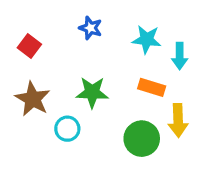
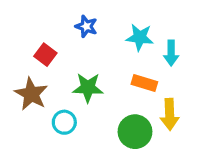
red square: (29, 46) -> (45, 55), moved

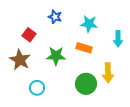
cyan arrow: (171, 53) -> (118, 39), moved
orange rectangle: (144, 83) -> (84, 48), moved
cyan circle: (64, 122) -> (37, 88), moved

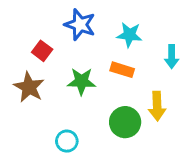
blue star: (55, 17) -> (80, 25), size x1.5
cyan circle: (37, 88) -> (67, 141), moved

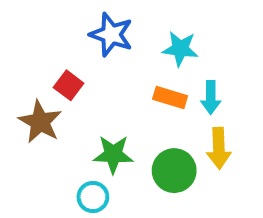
red square: (42, 51) -> (69, 85), moved
cyan arrow: (172, 57) -> (211, 97), moved
green star: (81, 81) -> (113, 154), moved

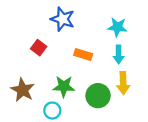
cyan star: (180, 49) -> (117, 27), moved
orange rectangle: (170, 97) -> (83, 55), moved
brown star: (40, 122) -> (23, 90), moved

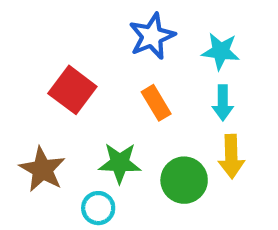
blue star: (63, 19) -> (152, 36), moved, turned 30
red square: (39, 48) -> (72, 90), size x1.5
orange rectangle: (83, 55) -> (156, 103), turned 42

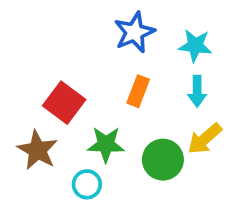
red square: (72, 90) -> (64, 103), moved
orange rectangle: (156, 103) -> (138, 91), turned 52
yellow arrow: (231, 156) -> (205, 139), turned 51

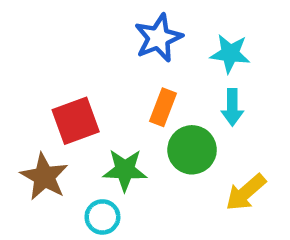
red square: (64, 103) -> (76, 121), turned 33
yellow arrow: (205, 139) -> (246, 192), moved
green circle: (163, 160) -> (192, 150), moved

